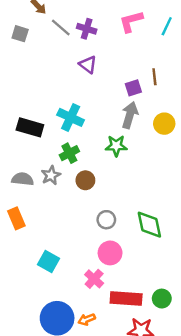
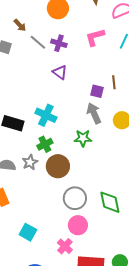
purple square: (133, 88) -> (97, 91), turned 32
gray arrow: (130, 115) -> (94, 113), turned -40
brown circle: (85, 180) -> (58, 166), size x1.5
gray circle: (106, 220) -> (75, 198), size x1.5

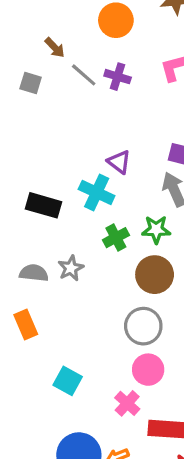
purple triangle: (60, 72) -> (119, 162), moved
green cross: (45, 144) -> (116, 238), moved
brown circle: (58, 166) -> (155, 275), moved

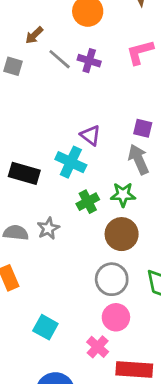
brown arrow: (55, 48) -> (34, 35), turned 90

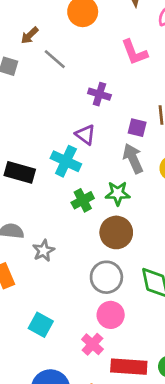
pink L-shape: (140, 52) -> (134, 52), turned -96
purple cross: (89, 61) -> (99, 94), moved
gray star: (48, 228) -> (44, 251), moved

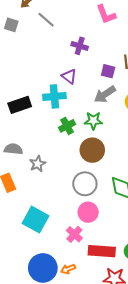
gray arrow: (133, 158) -> (105, 94), turned -100
cyan cross: (66, 161) -> (54, 96), turned -30
black rectangle: (20, 172) -> (20, 105), turned -35
cyan square: (41, 325) -> (35, 220), size x1.4

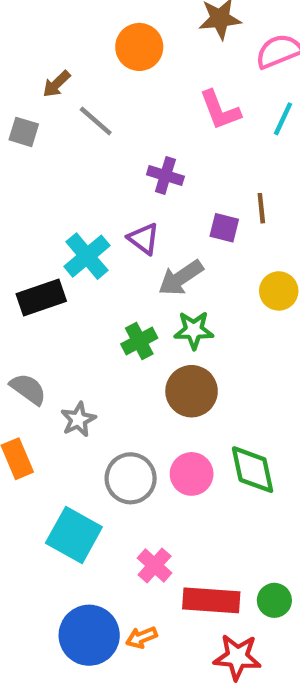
gray arrow: (105, 94) -> (181, 278), moved
cyan cross: (54, 96) -> (87, 256), moved, turned -35
gray semicircle: (13, 149) -> (28, 389), turned 30
gray circle: (85, 184) -> (131, 478), moved
pink circle: (88, 212) -> (192, 474), moved

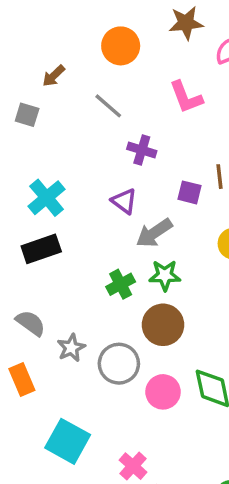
gray line: (96, 121) -> (108, 106), moved
cyan cross: (87, 256) -> (47, 198), moved
gray circle: (131, 478) -> (119, 364), moved

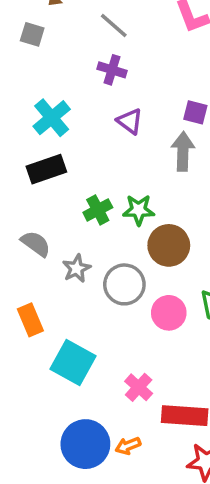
purple cross: (142, 150) -> (112, 70), moved
gray arrow: (154, 233) -> (183, 151), moved, turned 126
green star: (165, 275) -> (139, 210), moved
green cross: (121, 284) -> (98, 210), moved
orange rectangle: (22, 380) -> (30, 320), moved

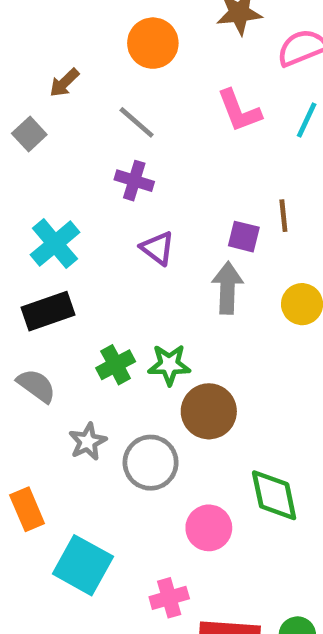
gray square: (32, 34) -> (29, 134), turned 30
gray semicircle: (36, 244) -> (36, 386), moved
pink circle: (169, 313) -> (209, 528), moved
pink cross: (139, 387) -> (169, 598), turned 32

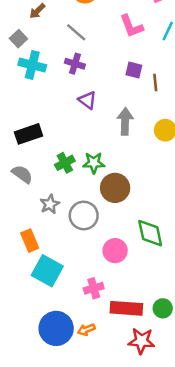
purple square: (244, 237) -> (134, 70), moved
cyan cross: (55, 244) -> (32, 65), moved, turned -36
orange rectangle: (27, 509) -> (30, 241), moved

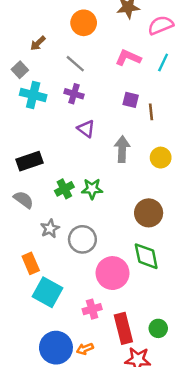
pink L-shape: (131, 26) -> (128, 58), turned 135
brown circle: (115, 188) -> (149, 213), moved
pink circle: (115, 251) -> (113, 273), size x1.4
red rectangle: (126, 308) -> (123, 328), turned 72

